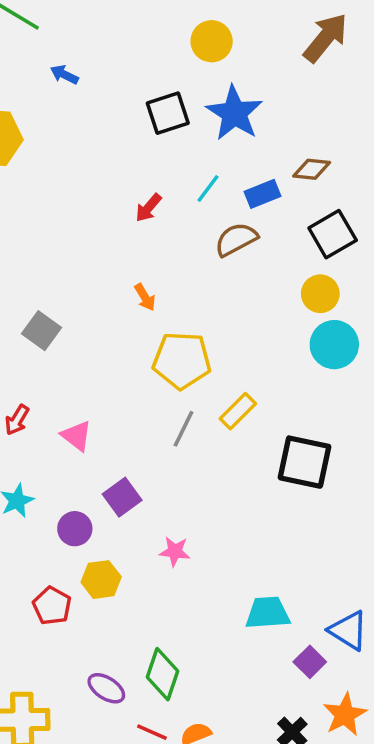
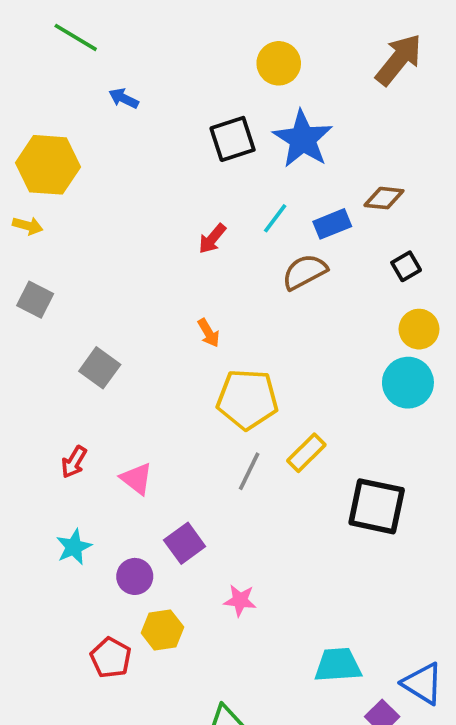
black square: (333, 234) -> (406, 266), size x0.6
yellow circle: (320, 294) -> (419, 329), moved

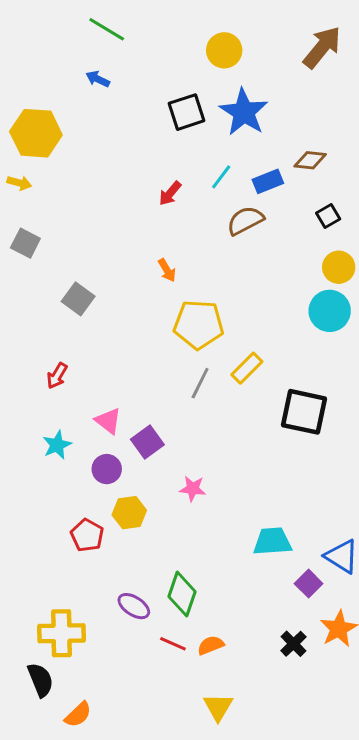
green line: (76, 37) -> (107, 29), moved
pink triangle: (137, 479) -> (108, 421), moved

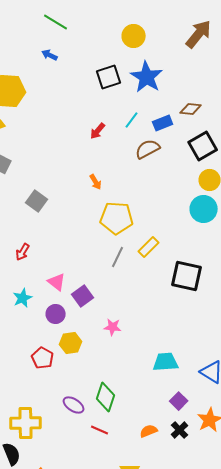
black square: (328, 216) -> (203, 146), size x1.8
purple square: (309, 584) -> (179, 401), moved
orange semicircle: (211, 645) -> (149, 431), moved

